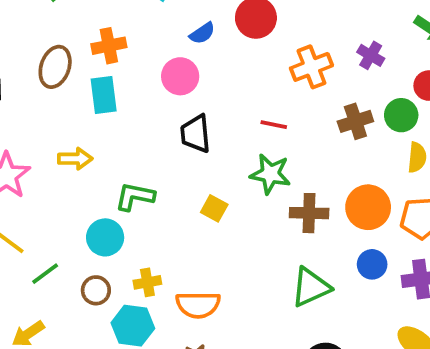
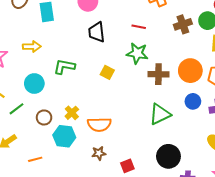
cyan circle: (105, 237) -> (34, 84), moved
yellow cross: (147, 282) -> (72, 113), turned -32

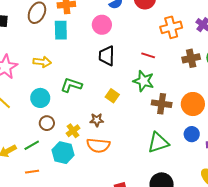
green line: (16, 109) -> (32, 145), moved
brown circle: (44, 117) -> (47, 123), moved
brown star: (99, 153) -> (97, 120), moved

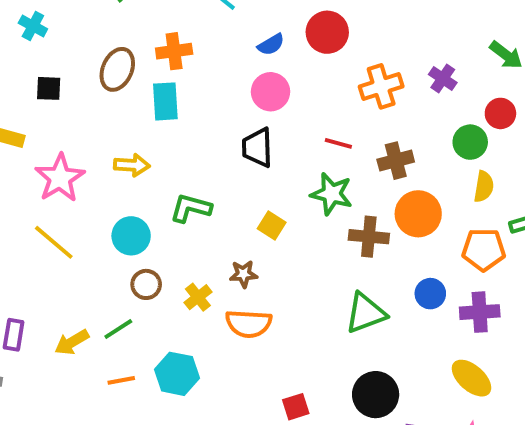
pink circle: (102, 25) -> (270, 92), moved
brown cross: (191, 58) -> (396, 161), moved
orange circle: (193, 104) -> (418, 214), moved
cyan hexagon: (63, 153) -> (177, 374), moved

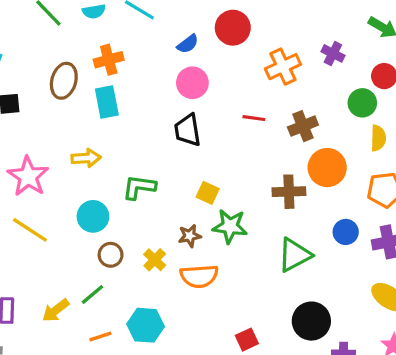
green star: (332, 194) -> (230, 226), moved

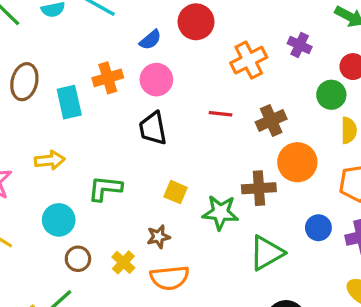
orange cross: (109, 60) -> (108, 78), moved
green star: (230, 226) -> (220, 212), moved

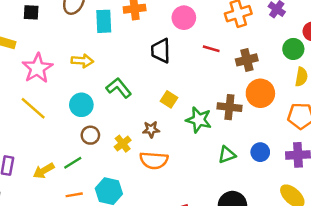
pink circle: (156, 80) -> (184, 18), moved
green L-shape: (105, 188) -> (119, 88), turned 35
blue circle: (318, 228) -> (260, 152), moved
green triangle: (267, 253) -> (227, 155), size x0.7

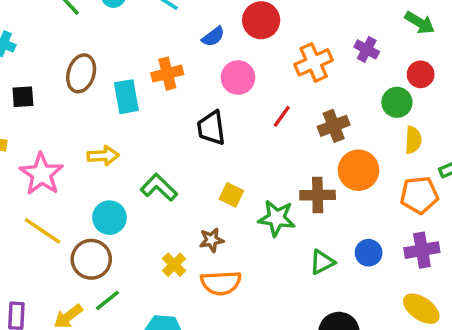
red line: (211, 49) -> (282, 116), turned -63
brown circle: (90, 135) -> (91, 259), moved, size x1.5

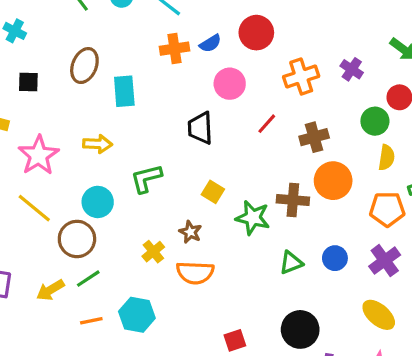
orange cross: (167, 74) -> (174, 49), moved
green L-shape: (159, 187) -> (146, 178), turned -64
brown star: (212, 240) -> (190, 232), turned 30
purple cross: (422, 250) -> (385, 261), turned -32

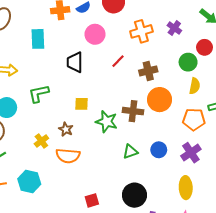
cyan rectangle: (124, 91) -> (38, 39), moved
yellow square: (213, 192) -> (81, 104), turned -32
yellow ellipse: (379, 315) -> (186, 188), turned 45

